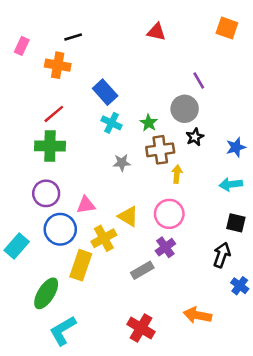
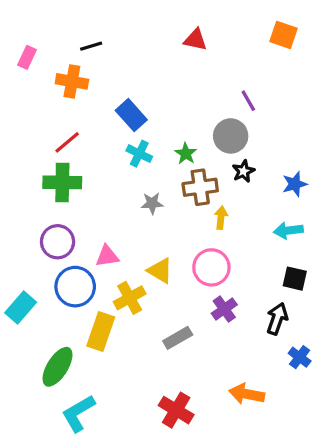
purple cross: (165, 247) -> (224, 309), moved

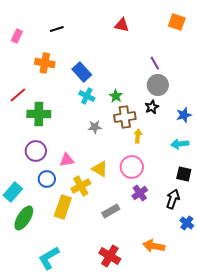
orange cross: (72, 81) -> (45, 63), moved
gray circle: (231, 136) -> (158, 85), moved
red line: (67, 142) -> (18, 95), moved
blue circle: (75, 287) -> (47, 179), size x0.7
green ellipse: (58, 367) -> (24, 218), moved

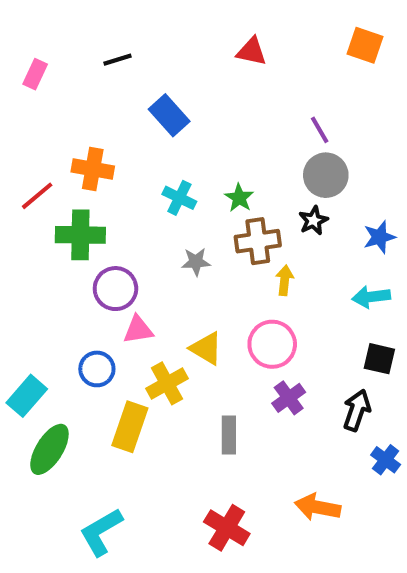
orange cross: (45, 63) -> (93, 169), moved
blue rectangle: (82, 72) -> (169, 115), moved
purple circle: (36, 151) -> (115, 289), moved
gray rectangle: (111, 211) -> (229, 435), turned -60

